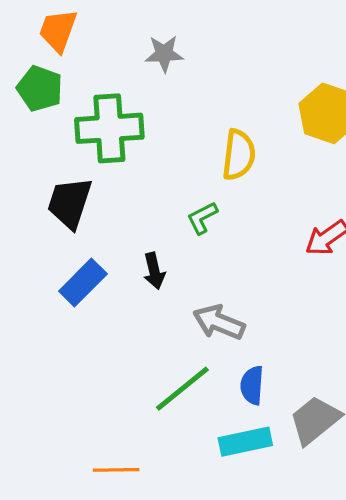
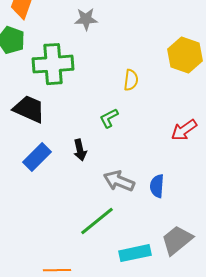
yellow semicircle: (239, 155) -> (131, 80), size x0.7
black trapezoid: (70, 203) -> (29, 109), turned 96
blue semicircle: (252, 385) -> (157, 186), moved

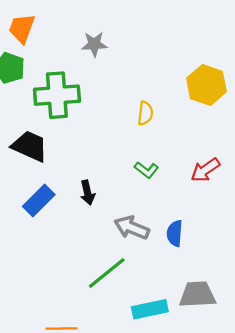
green L-shape: (109, 118) -> (146, 170), moved, turned -115
gray trapezoid: (177, 240) -> (197, 295), turned 36

